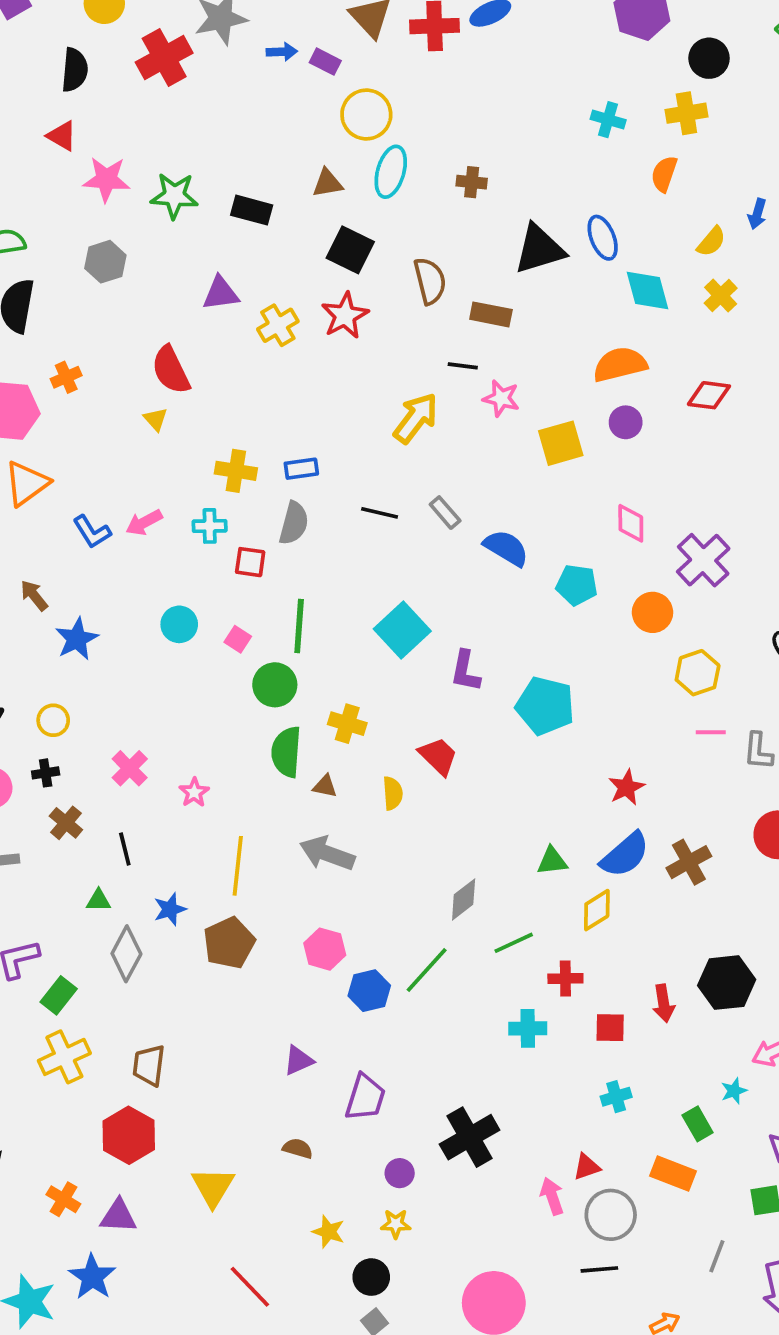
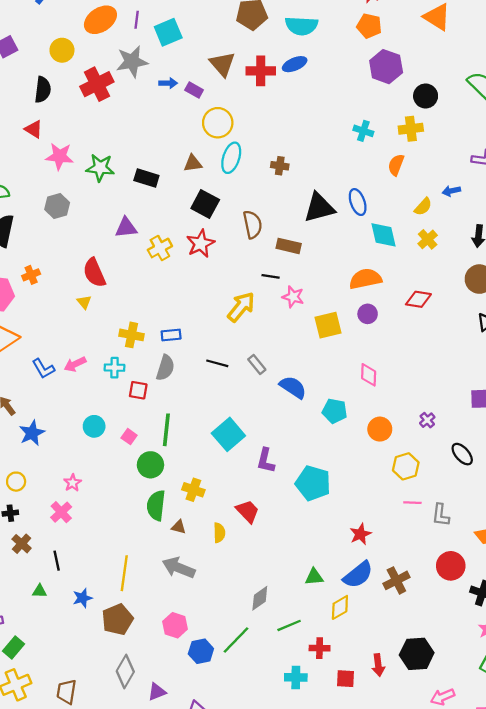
blue arrow: (757, 214) -> (451, 191), turned 60
purple cross: (703, 560) -> (427, 420), moved, size x0.5
pink star: (194, 792) -> (73, 483), moved
gray diamond: (126, 954) -> (125, 671), moved

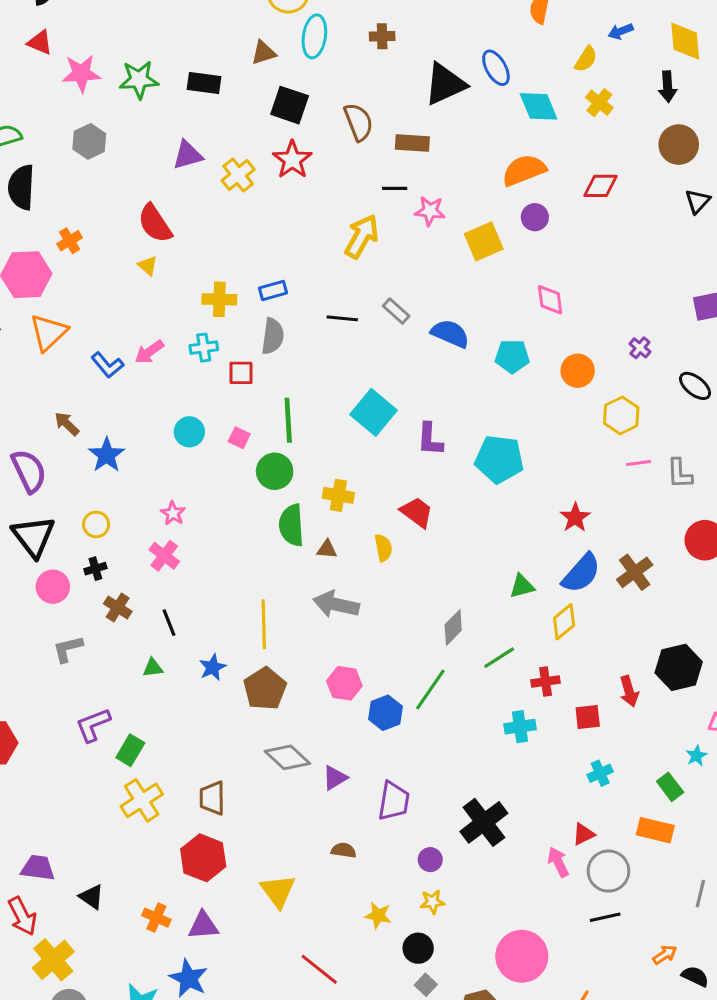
gray diamond: (125, 671) -> (287, 757), turned -68

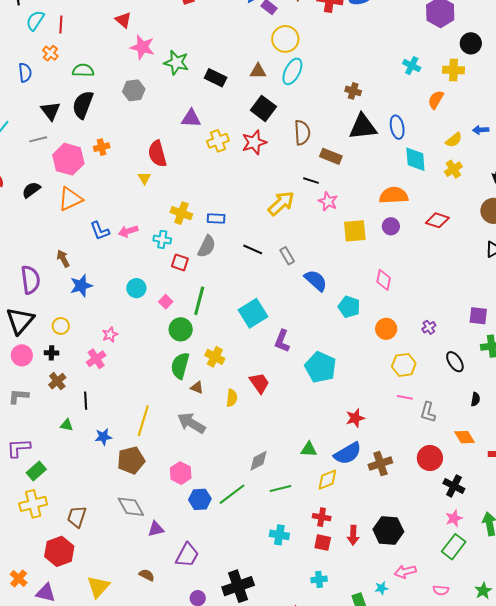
brown cross: (382, 36) -> (353, 91), moved
red cross: (546, 681) -> (322, 517), moved

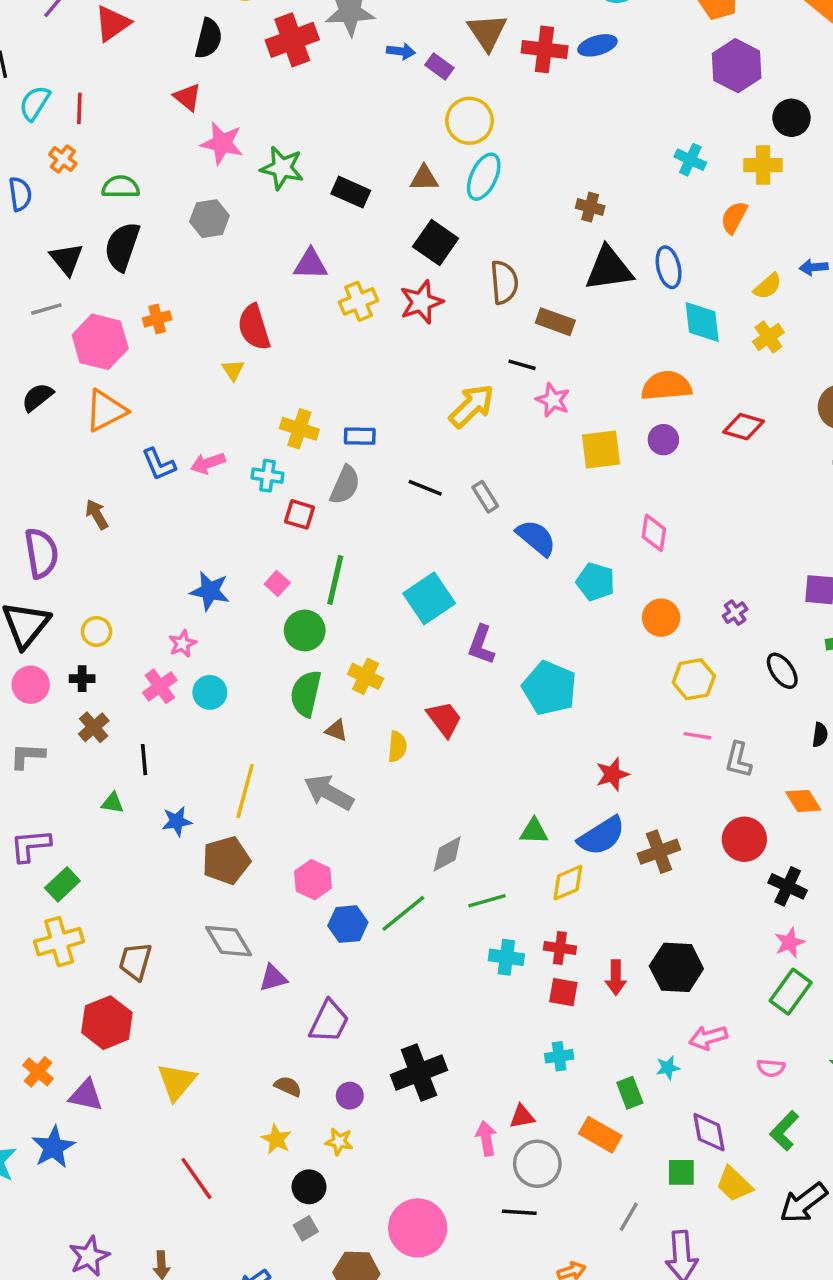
blue star: (81, 286) -> (210, 591), moved, turned 30
cyan circle: (136, 288) -> (210, 692), moved
cyan cross: (279, 535) -> (506, 957), moved
brown semicircle: (147, 575) -> (288, 1086), moved

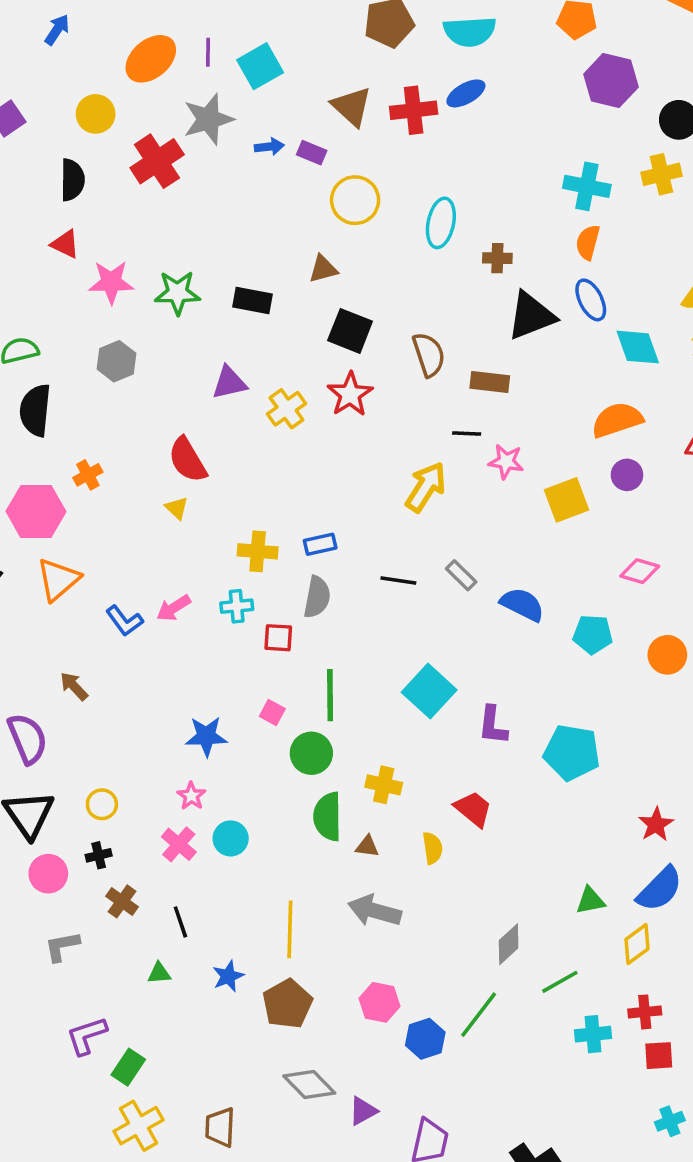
cyan cross: (690, 160) -> (587, 186), size x1.4
cyan ellipse: (484, 177) -> (441, 223), moved
orange semicircle: (734, 217) -> (588, 242), moved
pink diamond: (654, 533) -> (640, 571), turned -69

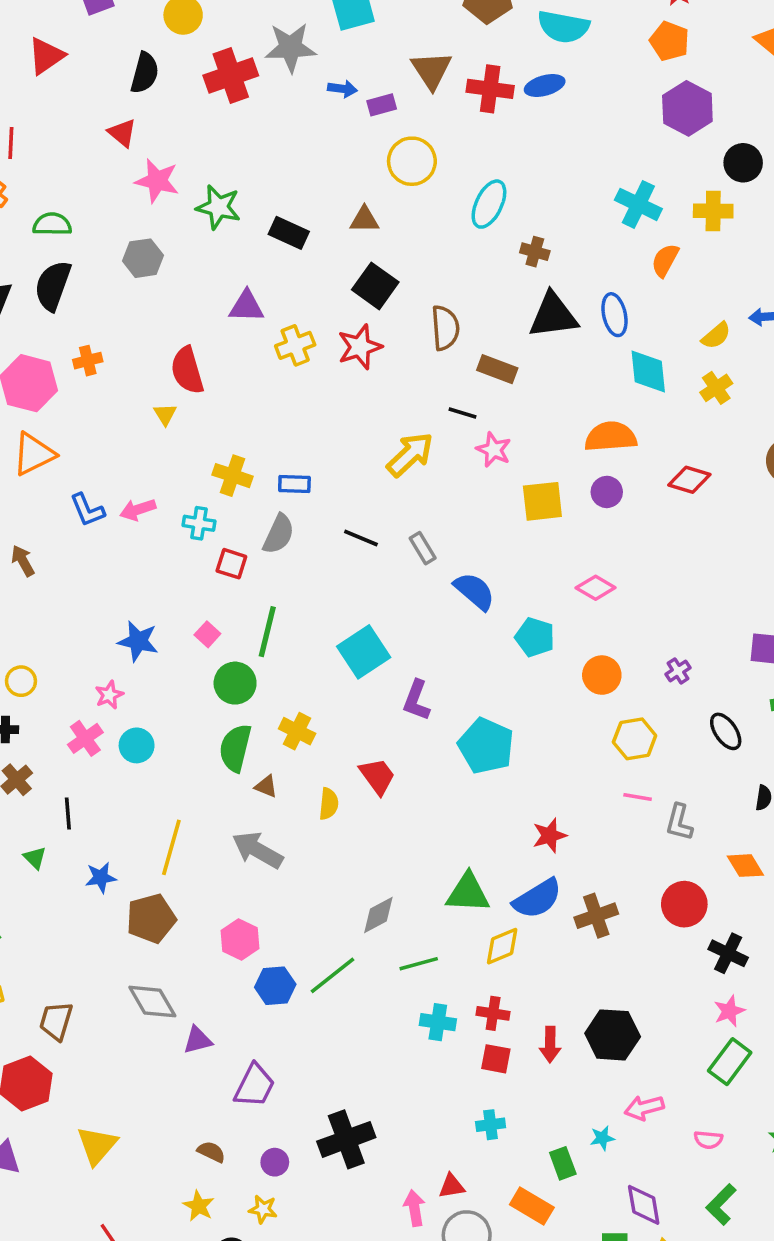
purple rectangle: (312, 153) -> (382, 105), turned -52
orange semicircle: (588, 242) -> (665, 260), moved
green triangle: (590, 901) -> (468, 893), size x1.5
green triangle: (159, 973) -> (35, 858), turned 35

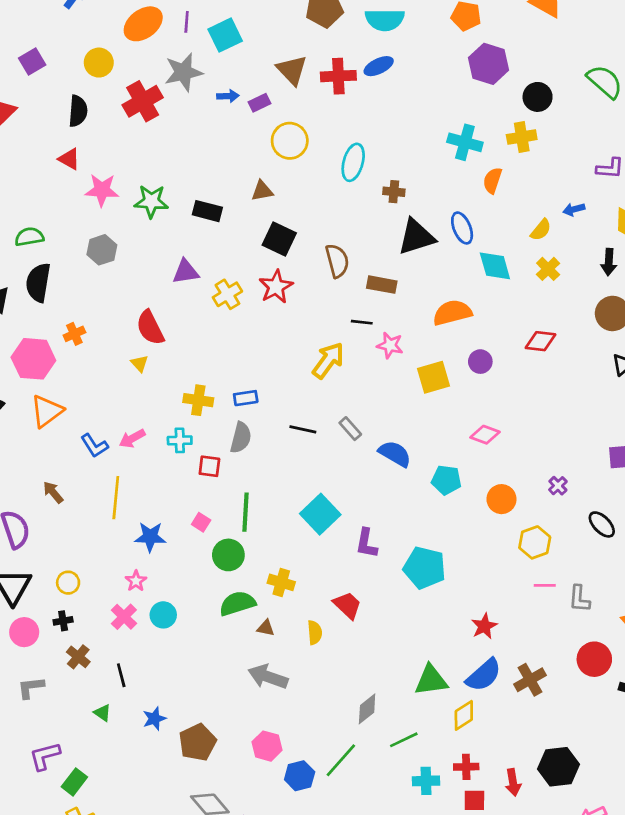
orange semicircle: (611, 437) -> (452, 313), moved
green semicircle: (235, 748) -> (237, 603), turned 69
yellow line: (171, 847) -> (116, 498), moved

